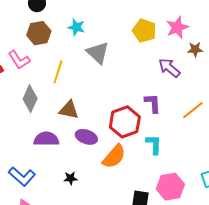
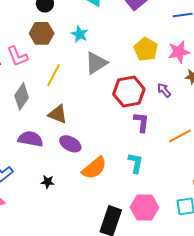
gray triangle: (98, 53) -> (96, 63), turned 35
purple arrow: (169, 68) -> (164, 90), size x0.7
red hexagon: (125, 122) -> (129, 92), moved

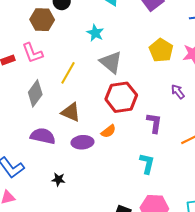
brown hexagon: (42, 33) -> (42, 20), moved
gray triangle: (96, 63) -> (111, 62), turned -50
red hexagon: (129, 92) -> (121, 97), moved
purple ellipse: (70, 144) -> (82, 142), turned -35
orange semicircle: (94, 168) -> (108, 131), moved, size x0.6

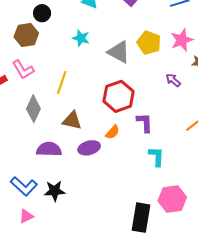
gray triangle: (111, 62) -> (119, 52), moved
purple L-shape: (154, 123) -> (145, 123), moved
black star: (58, 179) -> (55, 191), moved, size x1.5

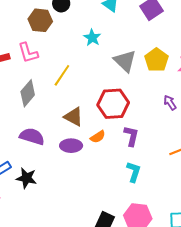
brown triangle: (72, 121) -> (74, 117), moved

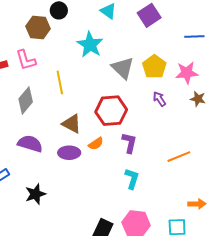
cyan star: (92, 38) -> (90, 45), size x1.5
yellow line: (62, 75) -> (60, 82), turned -45
purple arrow: (170, 103) -> (159, 99), moved
black star: (26, 178) -> (35, 194), moved, turned -30

